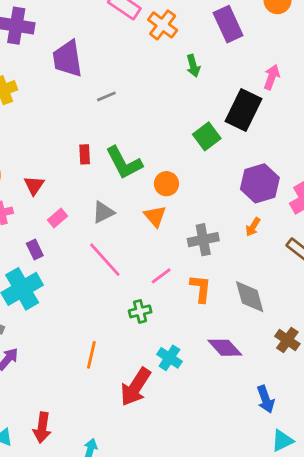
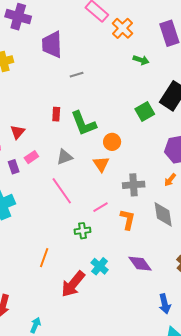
green arrow: (193, 66) -> (141, 60), turned -63
purple rectangle: (35, 249) -> (14, 167), moved
gray diamond: (250, 297) -> (163, 214), moved

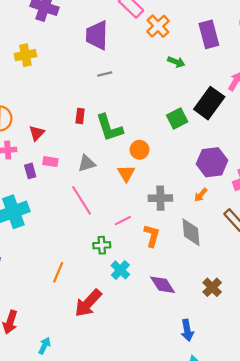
purple trapezoid: (52, 44) -> (97, 35), moved
pink rectangle: (31, 157) -> (50, 162), turned 40
cyan cross: (100, 266) -> (120, 270), moved

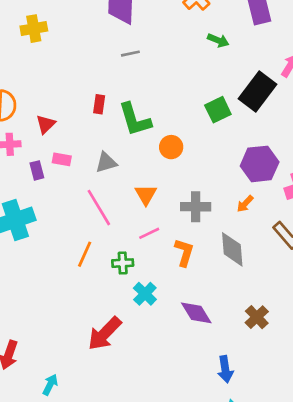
orange triangle: (126, 173) -> (146, 195), moved
orange line: (58, 272) -> (85, 254), moved

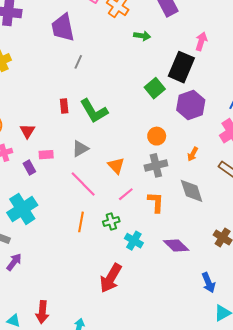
gray line: (130, 54) -> (78, 62), turned -40
orange circle: (171, 147) -> (157, 136), moved
purple hexagon: (260, 164) -> (191, 105), moved

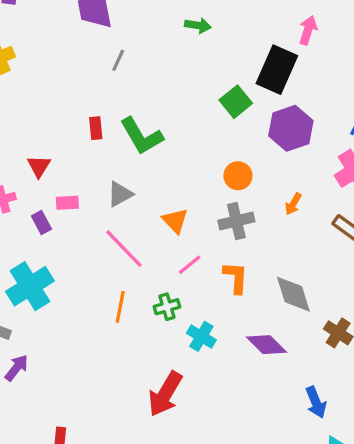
green arrow: (142, 36) -> (198, 25), moved
gray diamond: (192, 191) -> (293, 294), moved

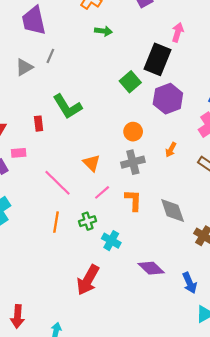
red rectangle: (96, 128) -> (39, 124), moved
gray triangle: (120, 194) -> (24, 67), moved
purple diamond: (266, 345) -> (151, 268), moved

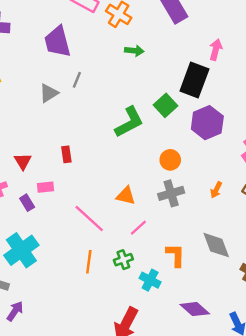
green L-shape: (67, 107) -> (129, 122), moved, turned -84
orange arrow: (171, 150) -> (216, 190), moved
orange triangle: (92, 163) -> (126, 196), turned -30
orange L-shape: (133, 200) -> (176, 255), moved

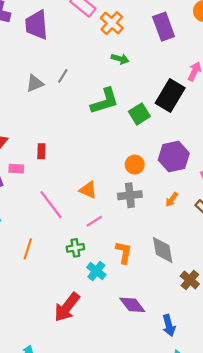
purple trapezoid: (57, 42) -> (37, 25), moved
green L-shape: (129, 122) -> (105, 101), moved
purple hexagon: (207, 123) -> (174, 157), moved
red rectangle: (66, 154) -> (41, 151), moved
orange line: (89, 262) -> (28, 249), moved

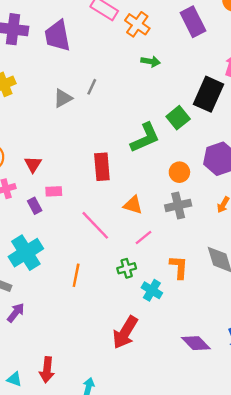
green L-shape: (105, 101) -> (145, 138), moved
red rectangle: (41, 151) -> (102, 167), moved, size x1.6
purple diamond: (132, 305) -> (196, 343), moved

